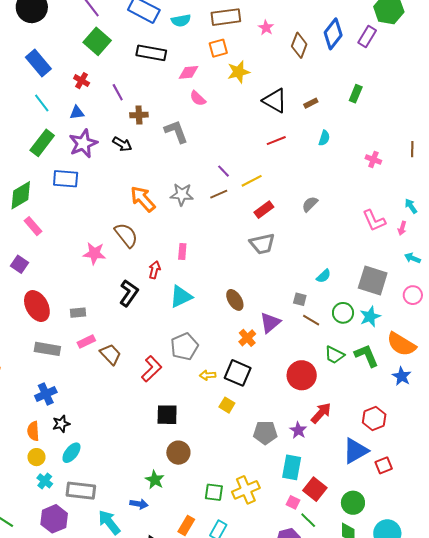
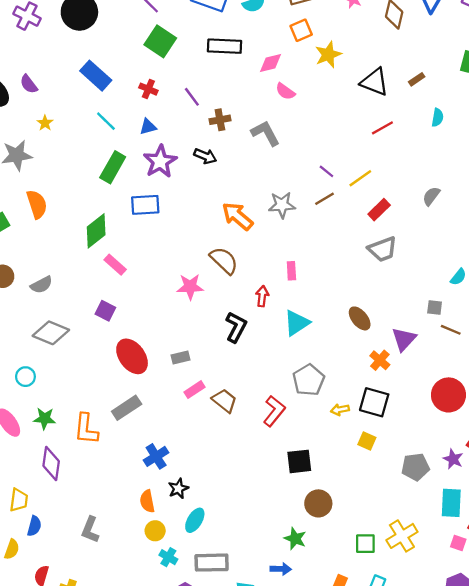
gray rectangle: (47, 349) -> (127, 408), moved, turned -35

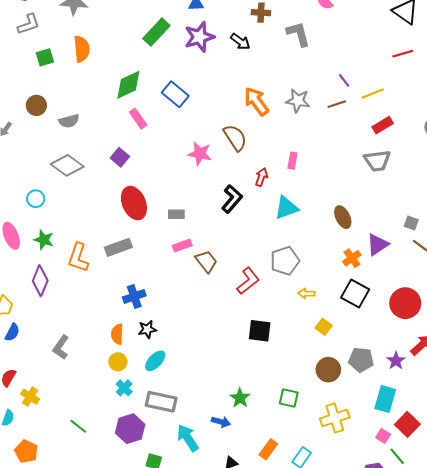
blue rectangle: (145, 205) -> (175, 94), moved, turned 30
black square: (374, 402) -> (355, 293), moved
brown circle: (318, 503) -> (328, 370), moved
green square: (365, 544) -> (289, 398), moved

